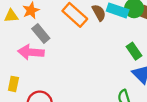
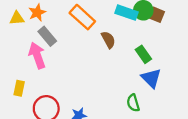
brown semicircle: (99, 13) -> (108, 40), moved
pink arrow: (31, 52) -> (37, 55), turned 65

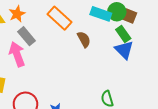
green rectangle: (143, 54) -> (123, 34), moved
blue triangle: (151, 78) -> (124, 50), moved

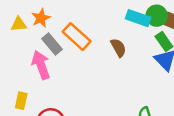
orange rectangle: (59, 18) -> (77, 37), moved

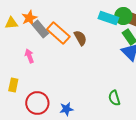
gray rectangle: (52, 44) -> (40, 29), moved
brown semicircle: (118, 48) -> (80, 38), moved
pink arrow: (41, 65) -> (29, 56), size x0.6

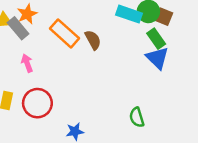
gray rectangle: (40, 29) -> (18, 28), moved
red circle: (37, 103) -> (37, 103), moved

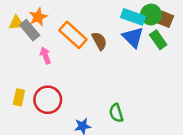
blue triangle: (157, 58) -> (133, 37), moved
pink arrow: (27, 63) -> (45, 55), moved
green semicircle: (137, 117) -> (116, 113), moved

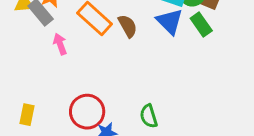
yellow rectangle: (19, 97) -> (27, 115), moved
red circle: (48, 100) -> (87, 112), moved

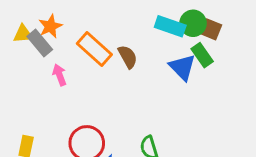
blue triangle: (170, 22) -> (182, 67), moved

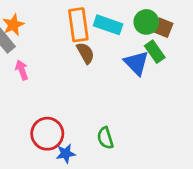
cyan rectangle: (170, 26) -> (108, 25), moved
orange rectangle: (94, 49) -> (78, 25), moved, turned 40

